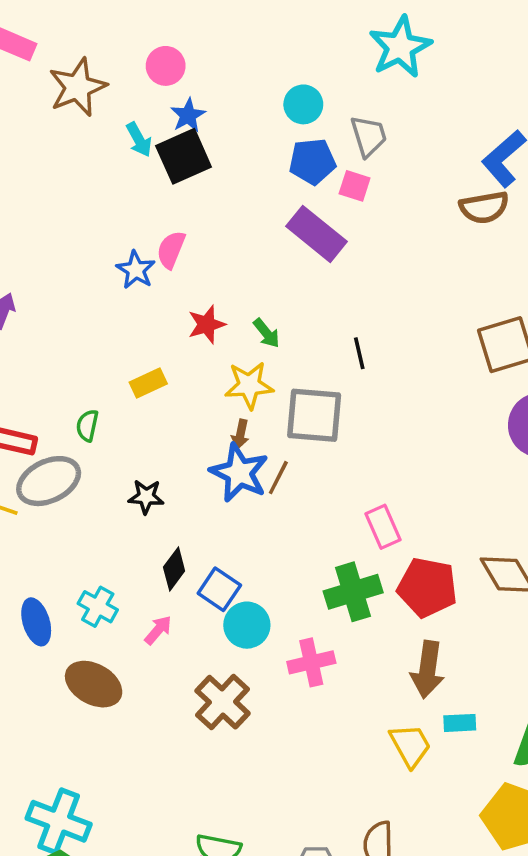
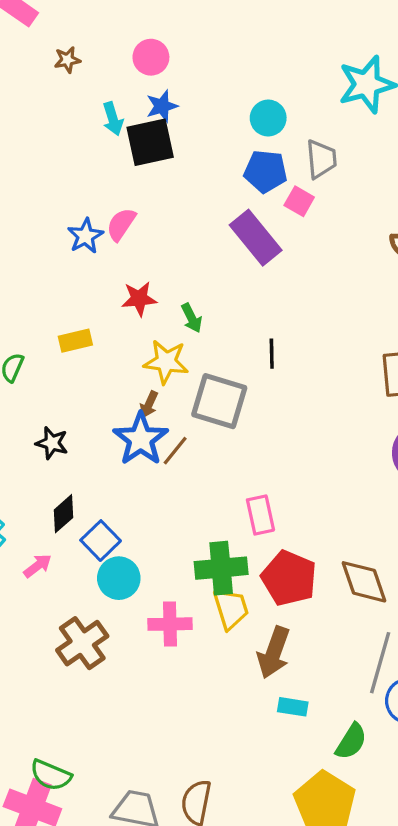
brown star: (78, 87) -> (67, 60), size x0.5
yellow trapezoid: (410, 745) -> (231, 609), moved

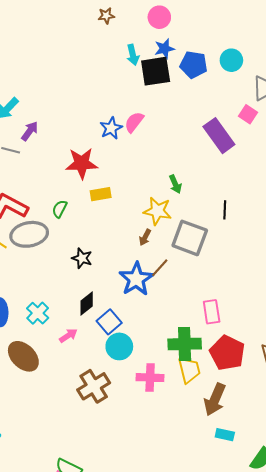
blue pentagon: (266, 171) -> (194, 65), moved
red star: (139, 299) -> (82, 163), moved, size x1.4
blue star: (141, 439) -> (136, 279), moved

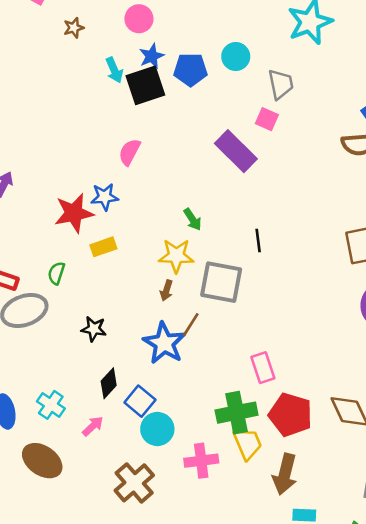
blue star: (111, 128) -> (105, 197), moved, turned 30

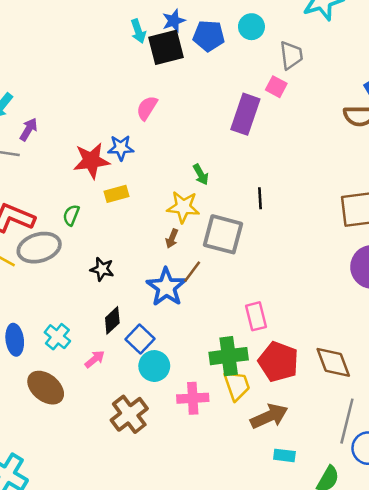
purple rectangle: (236, 151) -> (245, 114), turned 60
brown arrow: (285, 474) -> (269, 416), turned -132

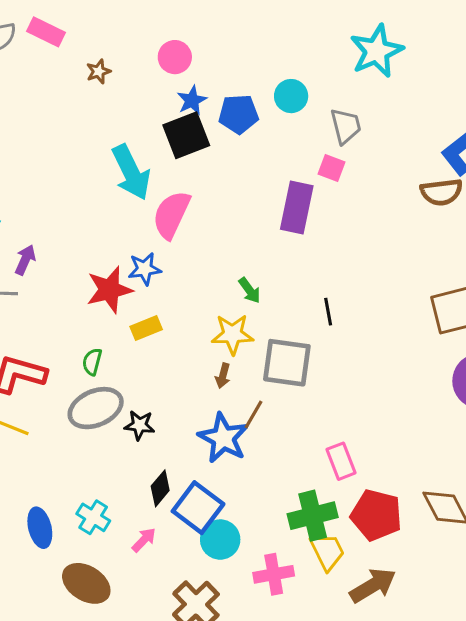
cyan arrow: (138, 31) -> (131, 172), moved, size x1.8
pink semicircle: (147, 108) -> (171, 215), size x1.5
gray ellipse: (39, 248) -> (96, 408), moved
blue square: (140, 339) -> (198, 508), size x1.4

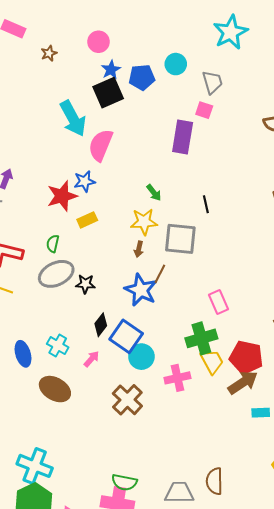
red pentagon: (376, 515) -> (246, 357), moved

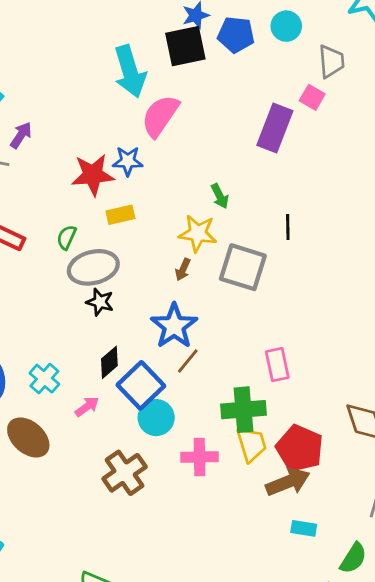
gray ellipse: (56, 274) -> (93, 267), moved
brown line: (160, 274) -> (188, 361), moved

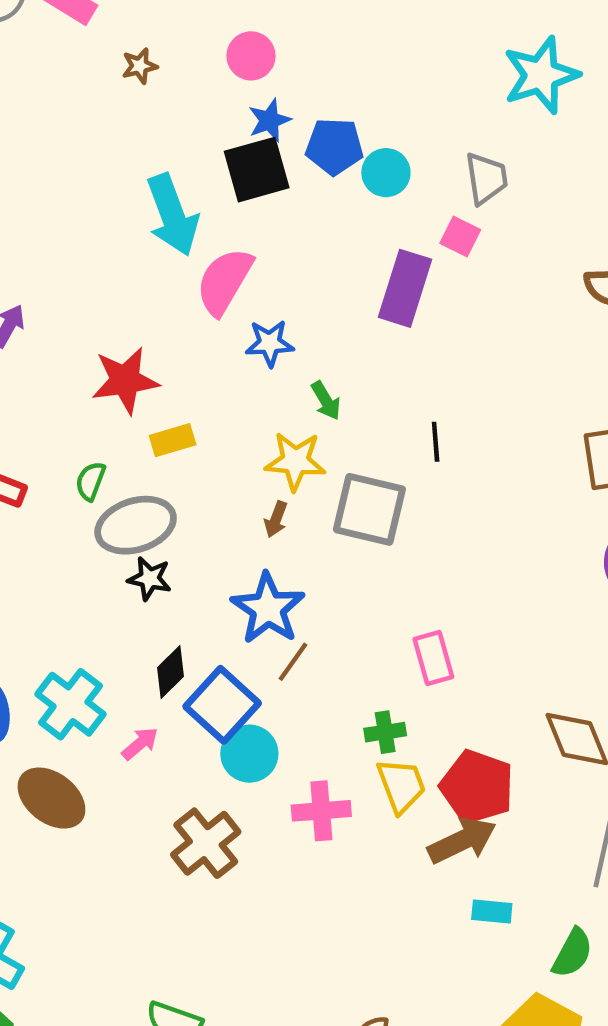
cyan circle: (286, 26) -> (386, 173), moved
blue star: (128, 161) -> (270, 343), moved
cyan cross: (44, 379) -> (71, 704), size x1.4
green cross: (243, 410) -> (385, 732), size x0.6

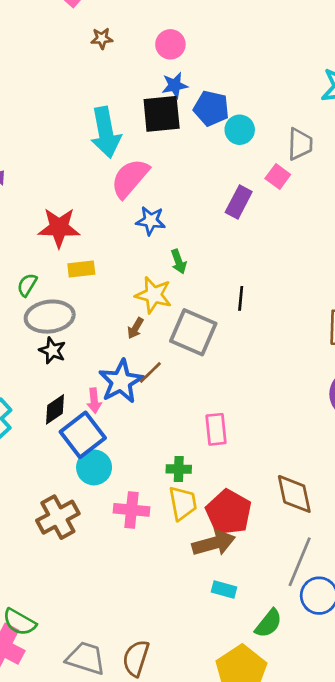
purple rectangle: (405, 288) -> (239, 202), size x0.7
brown line: (293, 662) -> (150, 372), moved
pink arrow: (140, 744) -> (94, 401), moved, turned 115

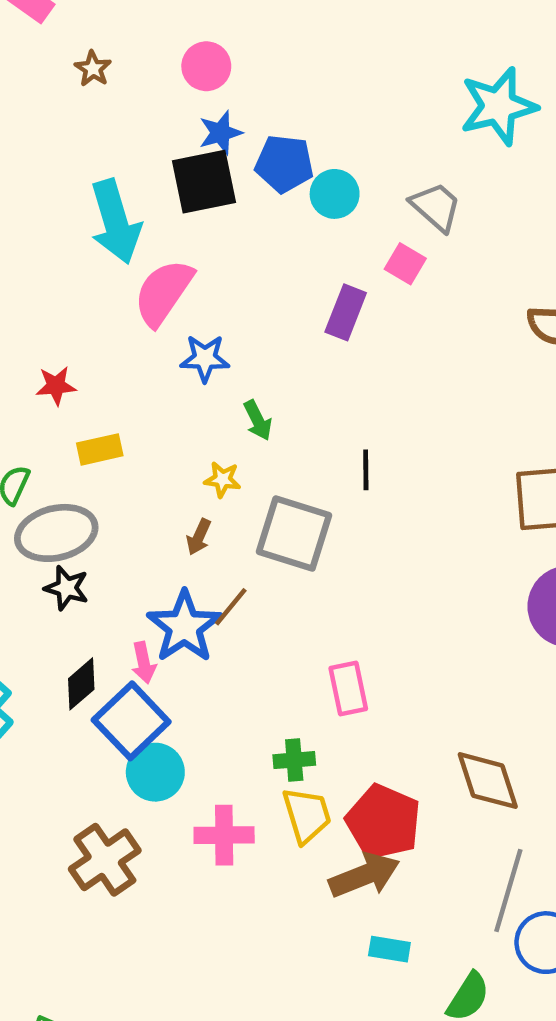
brown star: (102, 38) -> (93, 69), turned -30
gray trapezoid: (300, 144) -> (436, 207), turned -44
red star: (59, 228) -> (56, 386), size x0.6
yellow star: (154, 295) -> (223, 479), size x0.6

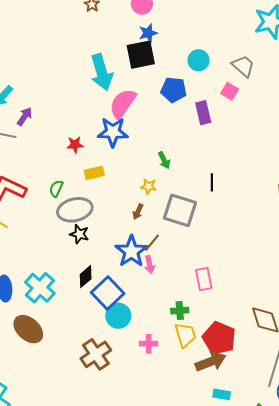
blue pentagon: (284, 164) -> (174, 90), moved
purple rectangle: (346, 312) -> (203, 113), turned -35
blue star: (205, 358) -> (113, 132), moved, size x1.4
pink arrow: (144, 663) -> (150, 265), moved
pink cross: (224, 835) -> (149, 344), size x0.7

